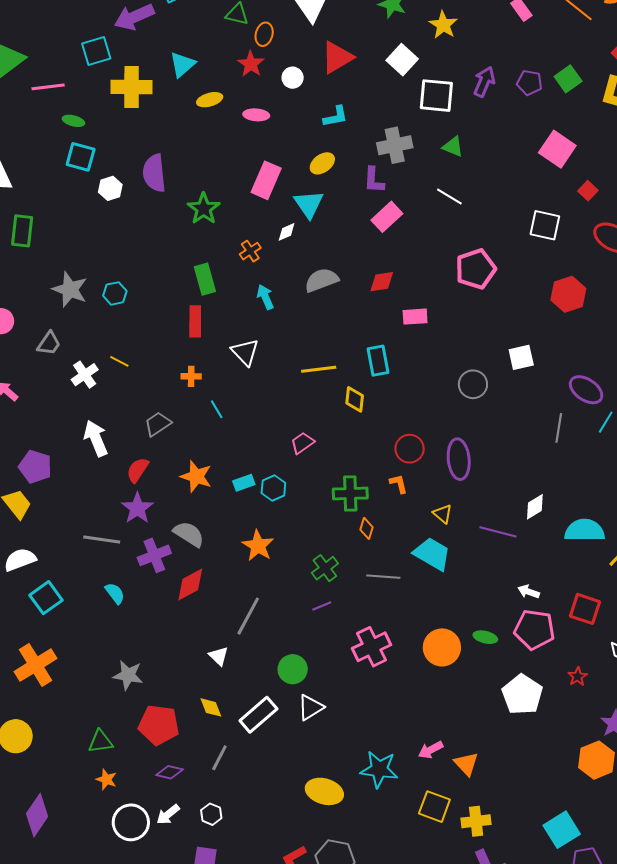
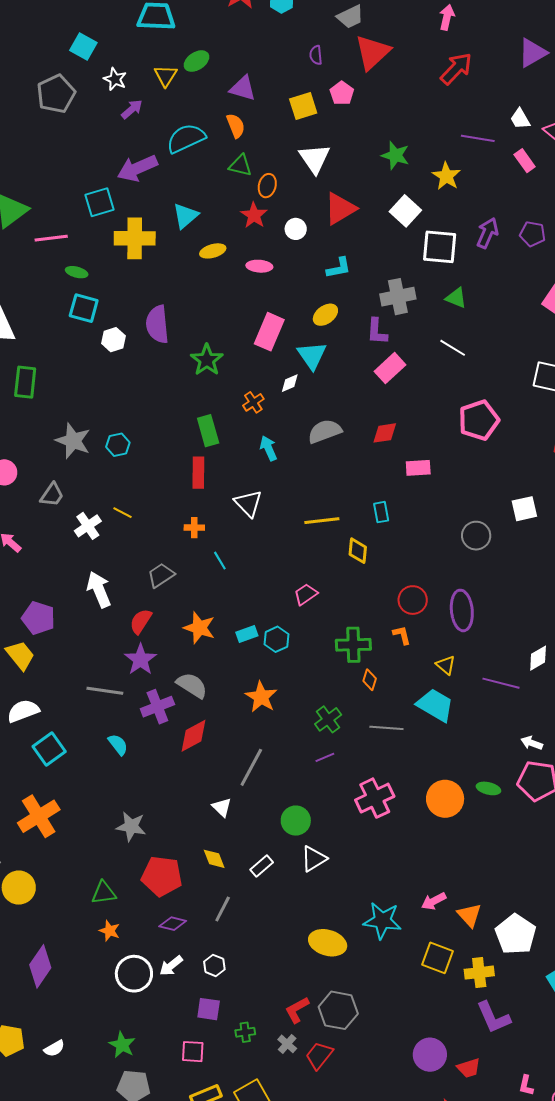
cyan rectangle: (378, 361) -> (381, 512), size x0.7
white pentagon: (522, 695) -> (516, 934), moved
white rectangle: (258, 715) -> (262, 866), size x0.6

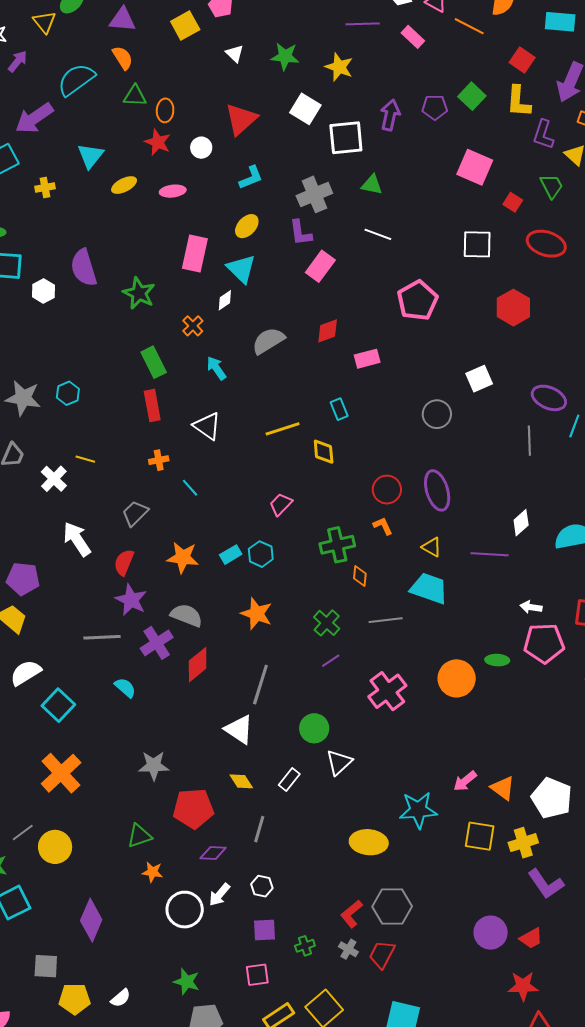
white triangle: (315, 159) -> (235, 54), moved, size x0.6
yellow cross: (135, 238) -> (45, 188), size x0.5
white triangle: (222, 807) -> (239, 729), size x1.5

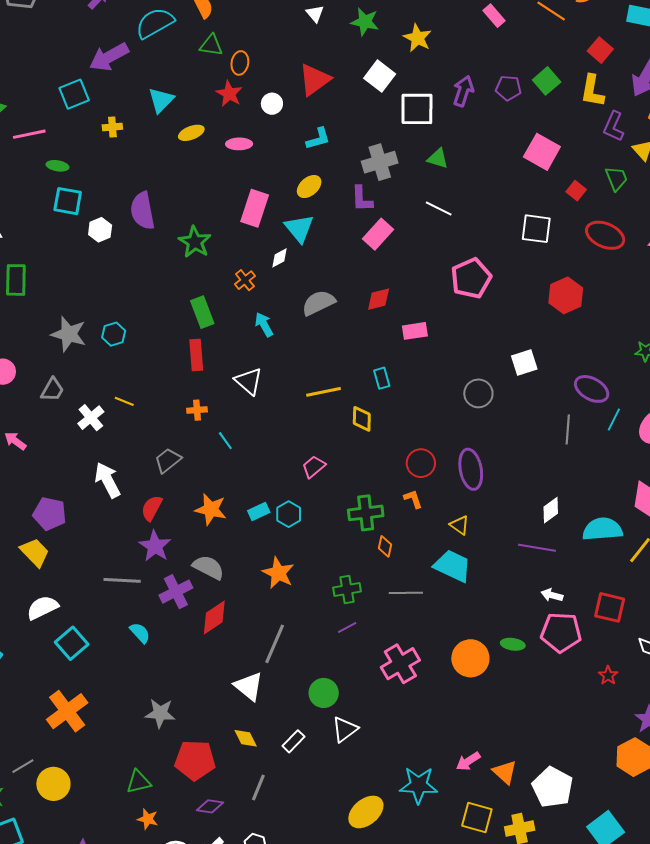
purple line: (490, 554) -> (537, 548), moved
green cross: (327, 623) -> (347, 589), turned 32
yellow ellipse: (369, 842) -> (366, 812), turned -51

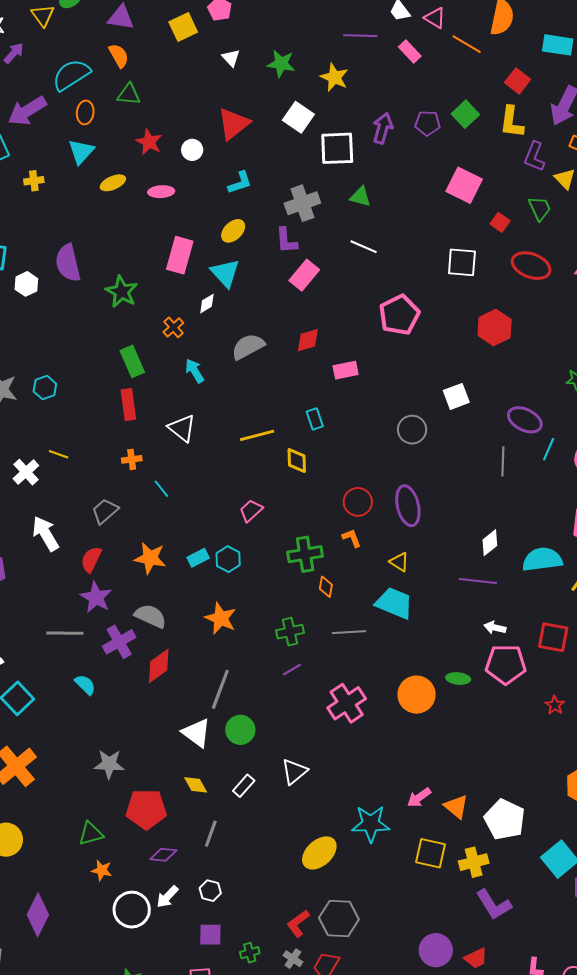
orange ellipse: (240, 63) -> (85, 112), moved
green circle: (324, 693) -> (240, 730), moved

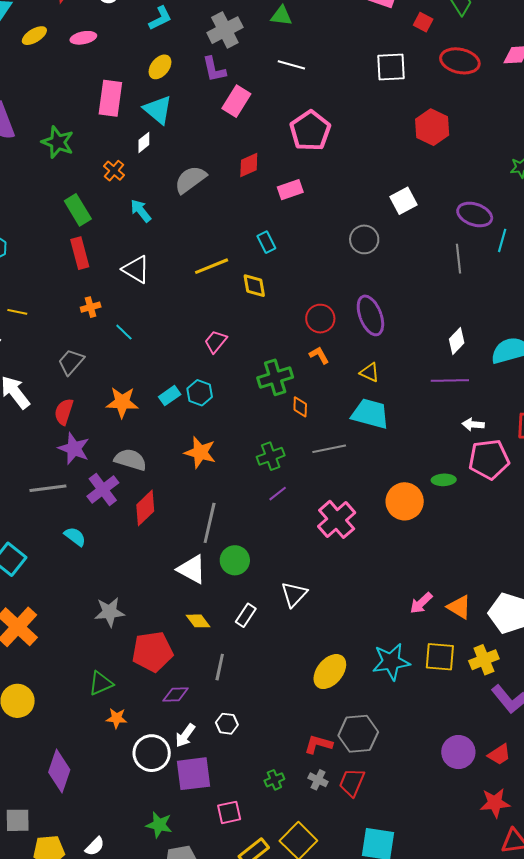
pink pentagon: (399, 315) -> (310, 131), moved
cyan star: (371, 824) -> (391, 662), moved
red L-shape: (298, 924) -> (318, 744), turned 60
purple square: (210, 935) -> (193, 774), moved, size x1.5

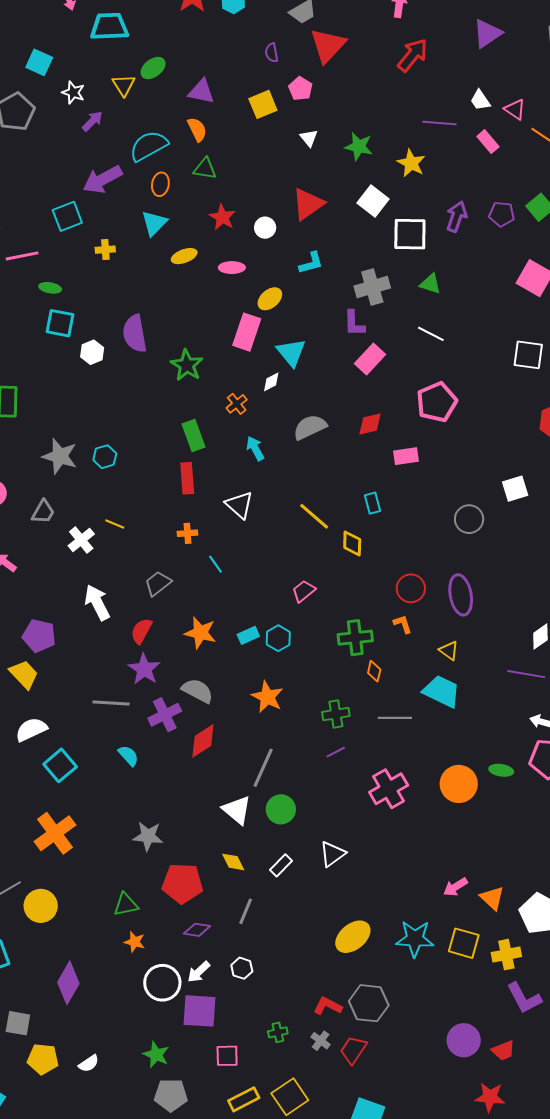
yellow ellipse: (160, 67) -> (270, 299), moved
yellow line: (212, 266) -> (314, 516), turned 52

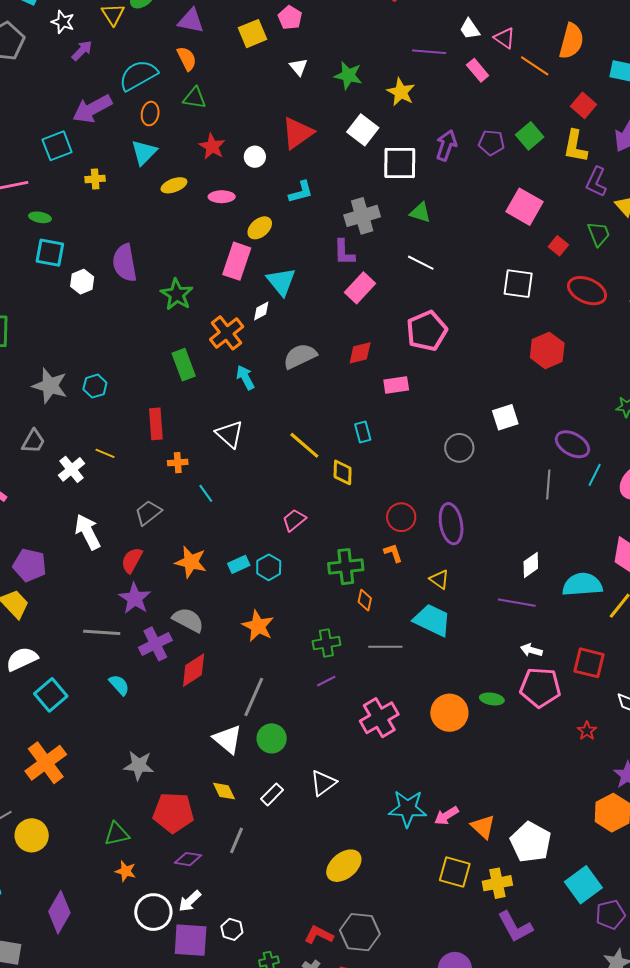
orange cross: (237, 404) -> (227, 333), size x1.6
red rectangle: (187, 478) -> (156, 424), moved
cyan star: (415, 939) -> (408, 809), moved
white hexagon: (242, 968) -> (232, 929), moved

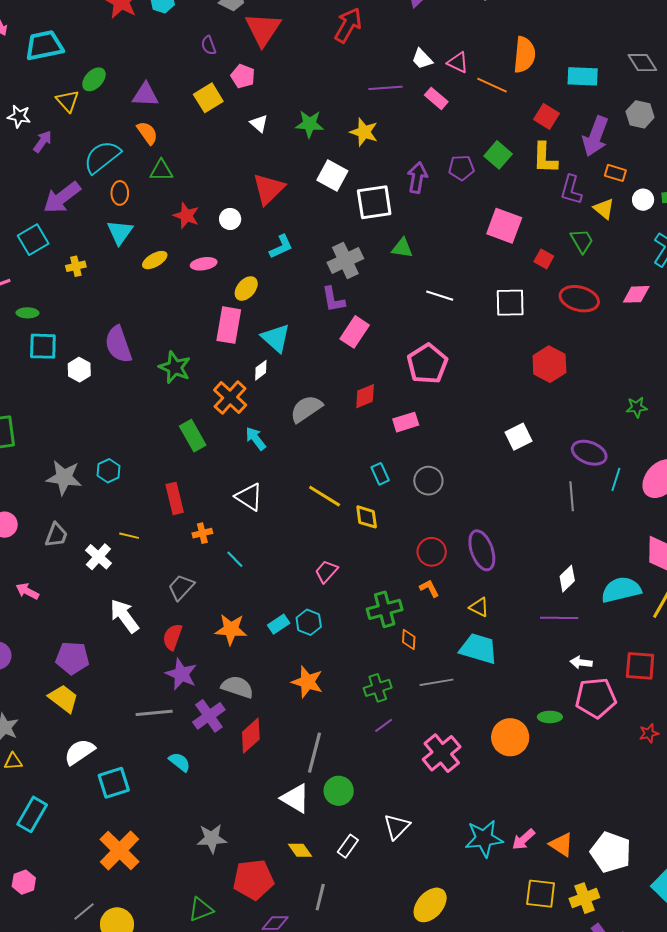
white line: (421, 263) -> (440, 296), moved
gray circle: (459, 448) -> (428, 481), moved
cyan square: (51, 695) -> (114, 783), turned 32
red star: (587, 731) -> (649, 733), turned 30

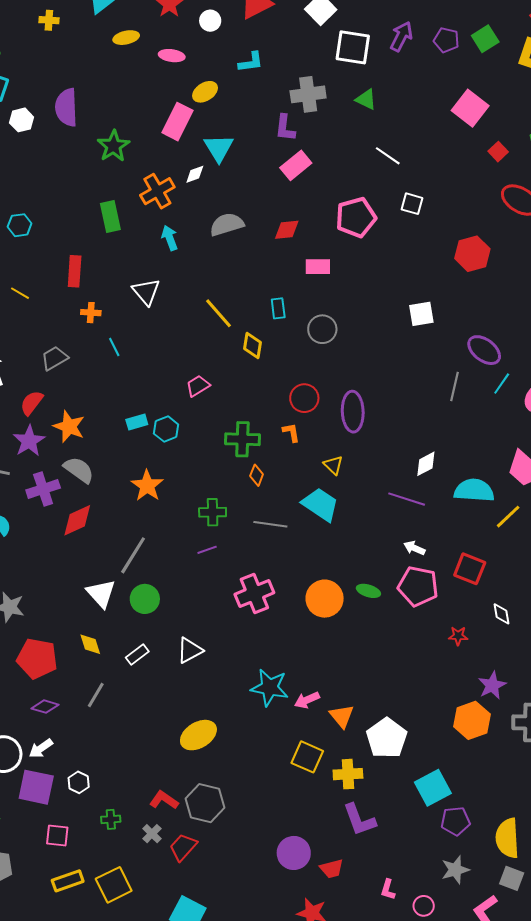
white square: (510, 303) -> (412, 204), moved, size x0.7
orange star: (231, 629) -> (69, 427), moved

